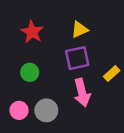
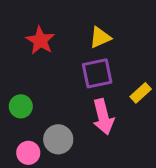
green circle: (30, 72) -> (21, 106), moved
pink circle: (19, 110) -> (28, 153), moved

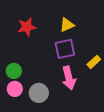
red star: (40, 40) -> (27, 27), turned 30
pink circle: (28, 153) -> (15, 89), moved

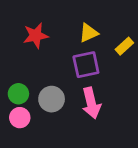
yellow rectangle: (94, 62) -> (124, 46), moved
gray circle: (39, 93) -> (52, 99), moved

